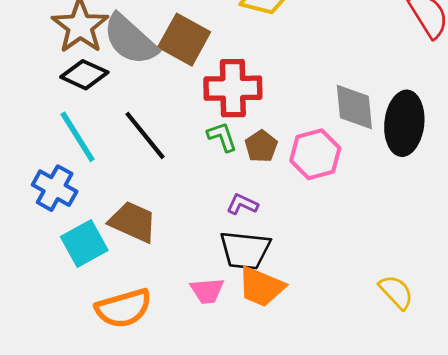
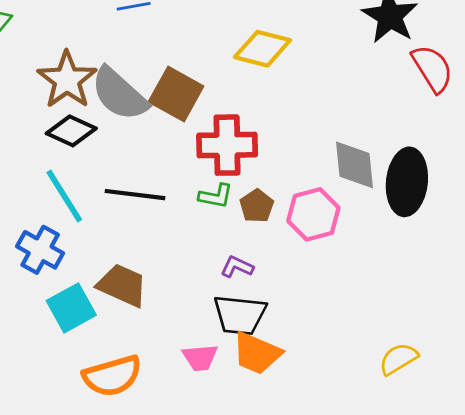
black line: (145, 135) -> (135, 195), turned -44
green L-shape: (222, 137) -> (216, 196), turned 120
yellow semicircle: (396, 292) -> (398, 359), turned -78

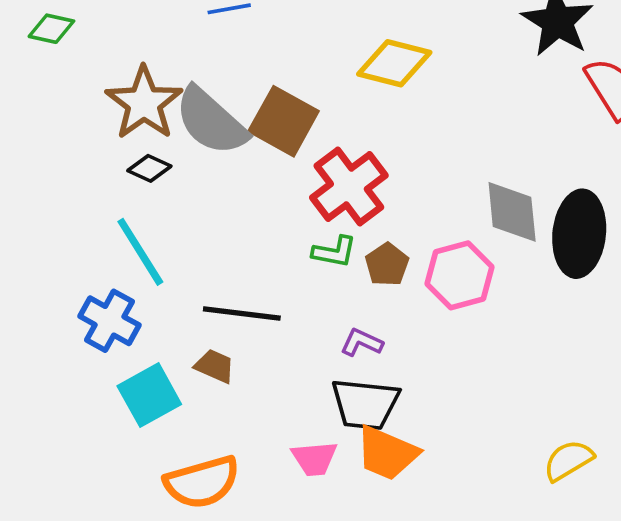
black diamond: (71, 131) -> (149, 168), size x0.7
red cross: (227, 145) -> (349, 187), turned -36
black line: (135, 195) -> (242, 313), moved
brown trapezoid: (122, 285) -> (215, 366), size x0.6

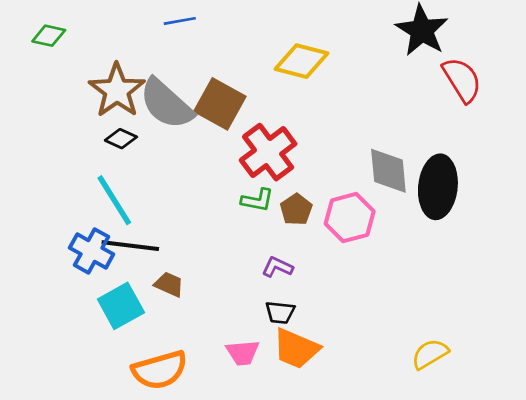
black line: (242, 313) -> (130, 246), moved
black trapezoid: (365, 404) -> (280, 313), size x0.6

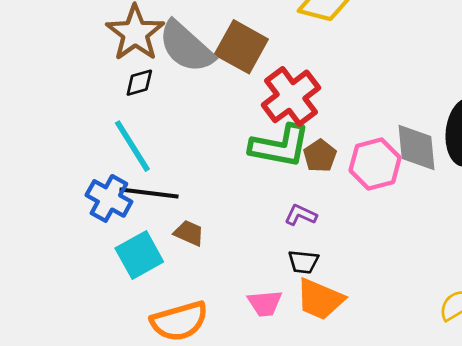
black diamond: (121, 139) -> (139, 83), turned -40
gray diamond: (388, 171) -> (416, 147), moved
green L-shape: (257, 200) -> (280, 146), size x1.8

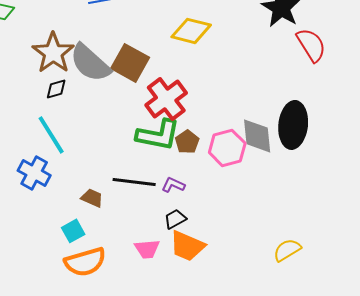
black line: (149, 193) -> (134, 182), moved
cyan square: (139, 255) -> (73, 231), moved, size x0.7
black trapezoid: (303, 262) -> (175, 219), turned 145

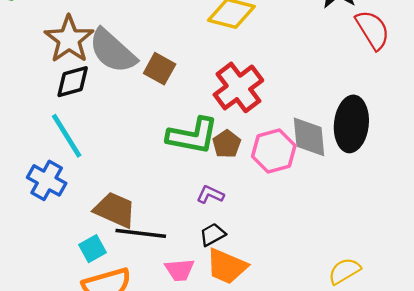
brown square: (130, 63) -> (160, 69), moved, size x0.7
black diamond: (56, 89) -> (73, 82), size x1.4
red cross: (166, 99) -> (238, 87), moved
black line: (134, 182) -> (141, 233), moved
brown trapezoid: (92, 198) -> (115, 210), size x1.6

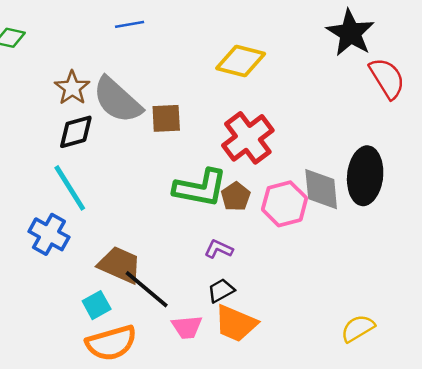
brown star: (69, 39) -> (72, 88), size x0.7
brown square: (160, 69) -> (166, 118), turned -32
black line: (141, 233) -> (147, 289), turned 33

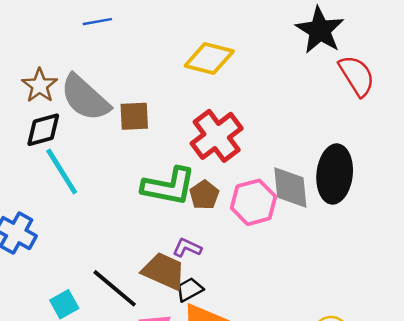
cyan line: (70, 188) -> (62, 172), moved
brown trapezoid: (120, 265) -> (164, 271), moved

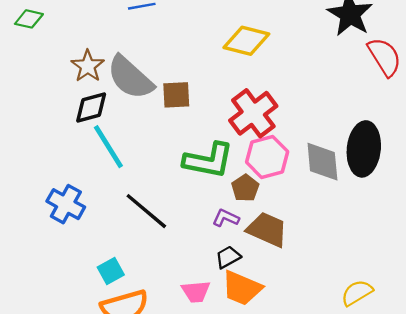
brown pentagon: (204, 195) -> (245, 188), moved
pink hexagon: (253, 202) -> (267, 157), moved
brown trapezoid: (164, 271) -> (267, 229), moved
black line: (115, 288) -> (146, 211), moved

